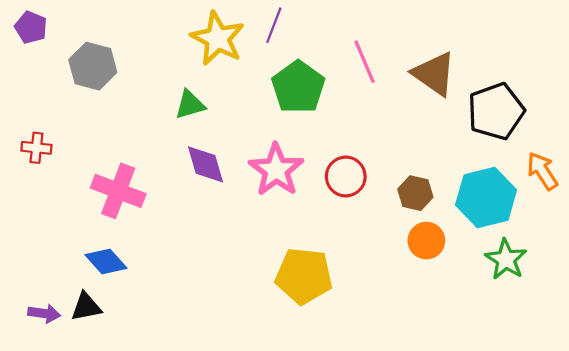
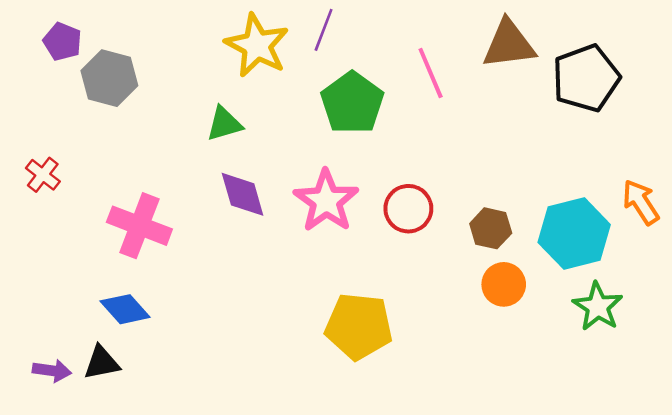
purple pentagon: (31, 27) -> (62, 42), moved
brown triangle: (434, 74) -> (509, 44), moved, turned -42
black pentagon: (496, 111) -> (586, 78), moved
red cross: (36, 148) -> (43, 175), turned 32

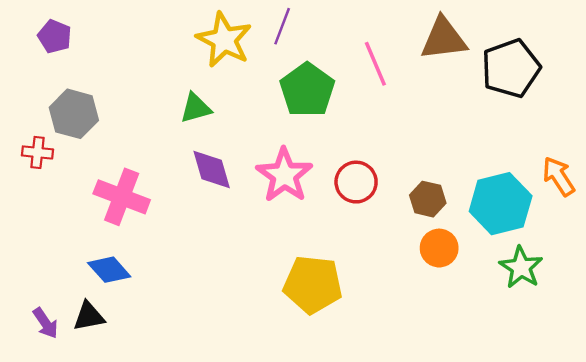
gray hexagon: (109, 78) -> (74, 114), moved
red cross: (43, 175) -> (38, 152), turned -32
purple arrow: (52, 371) -> (45, 323), turned 48

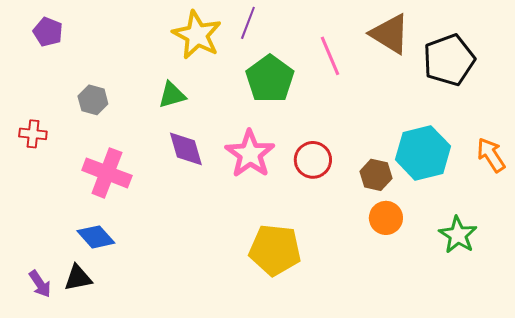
brown triangle: (444, 39) -> (390, 34), turned 39
gray hexagon: (74, 114) -> (93, 100), moved, size x0.7
cyan hexagon: (501, 204) -> (423, 153), moved

